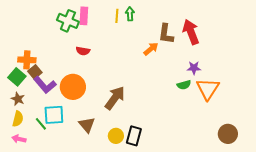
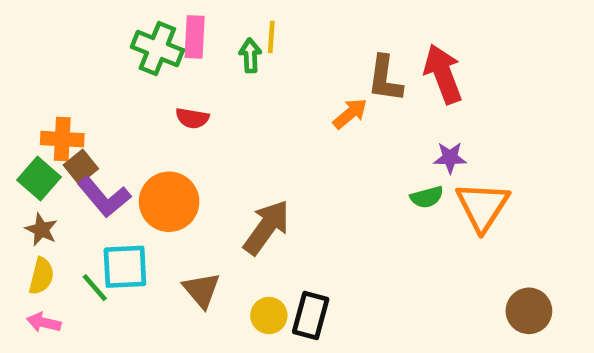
green arrow: (130, 14) -> (250, 55), moved

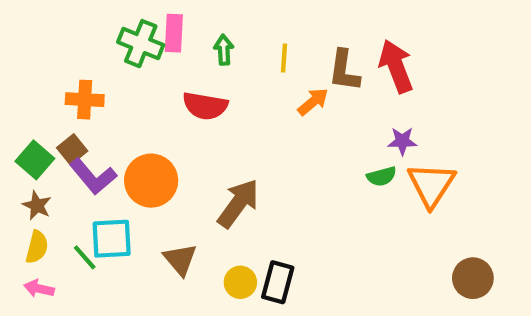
yellow line: (271, 37) -> (284, 58), moved
red semicircle: (192, 118) -> (205, 106), moved, size x1.5
orange cross: (62, 139) -> (85, 100), moved

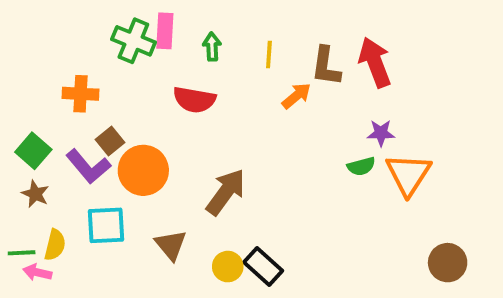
brown square: (72, 149) -> (110, 141), moved
yellow semicircle: (37, 247) -> (55, 245), moved
green line: (85, 257) -> (22, 253), moved, turned -52
black rectangle: (278, 282) -> (263, 267), turned -63

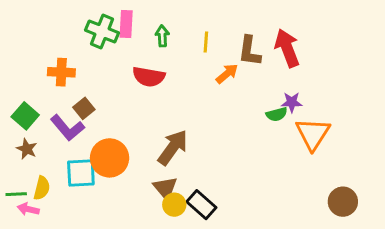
green semicircle: (361, 166) -> (277, 114), moved
orange circle: (143, 170) -> (110, 158), moved
brown triangle: (171, 245) -> (165, 188), moved

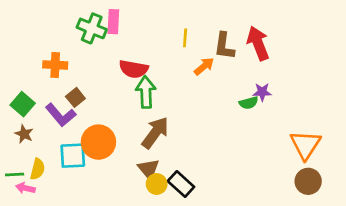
green arrow: (162, 36) -> (146, 92), moved, size x1.6
orange triangle: (313, 134) -> (305, 145), moved

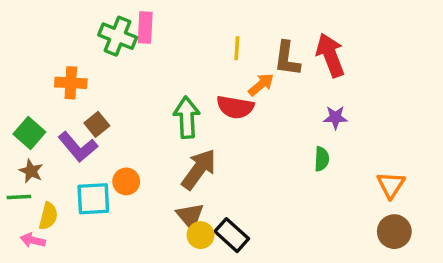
red semicircle: (134, 69) -> (235, 107), moved
green semicircle: (249, 103) -> (322, 159), moved, turned -72
orange circle: (98, 142) -> (126, 181), size x0.6
orange triangle: (305, 145) -> (391, 185), size x0.7
green line: (15, 175) -> (19, 197), moved

